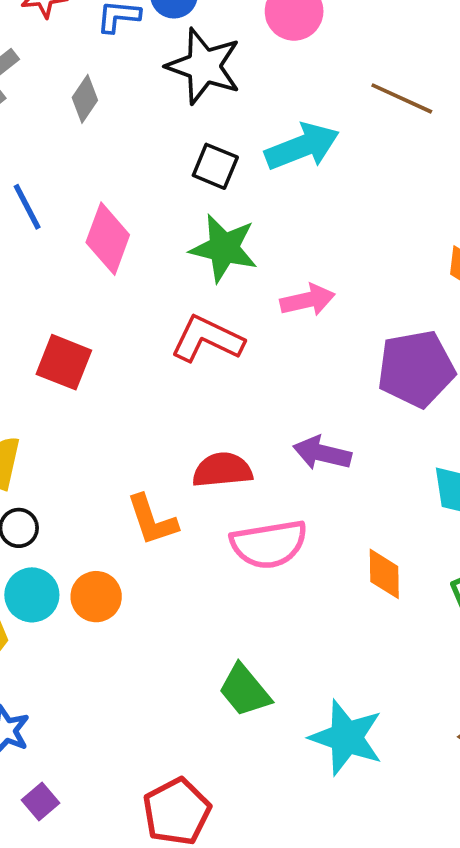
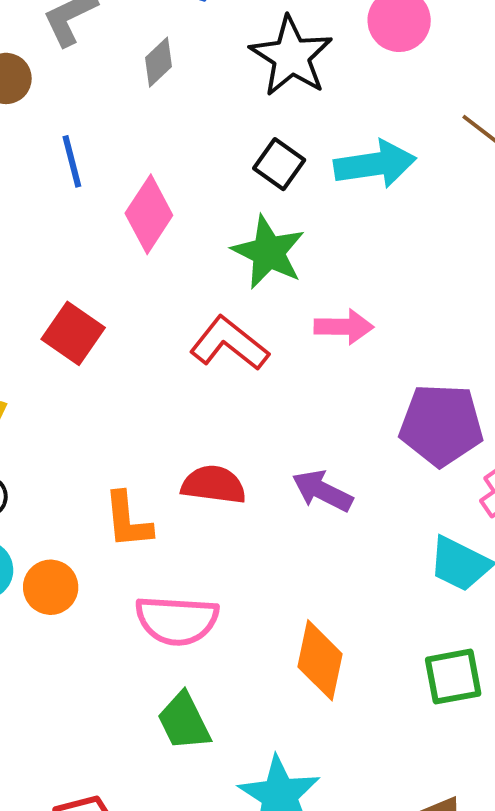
pink semicircle: (269, 544) -> (177, 620), moved
orange diamond: (384, 574) -> (320, 660), moved, size x1.4

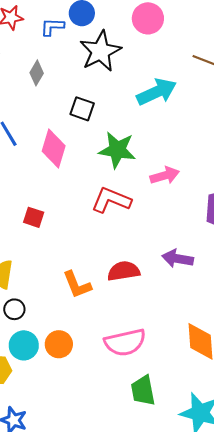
black star: (291, 56) -> (100, 51), turned 30
black square: (279, 164) -> (82, 109), moved
red square: (73, 333) -> (34, 217), size x0.7
orange L-shape: (128, 520) -> (77, 285), moved
green trapezoid: (184, 721) -> (143, 391), turned 32

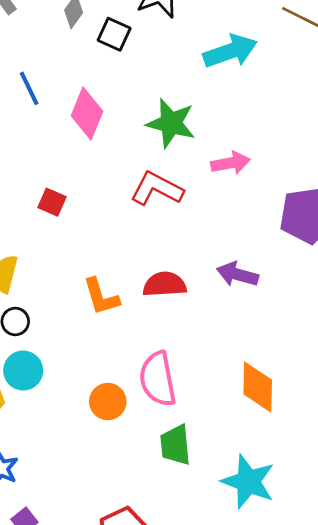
black square: (82, 109) -> (114, 34), moved
pink semicircle: (125, 342) -> (158, 379), turned 87
orange circle: (59, 344) -> (108, 402), moved

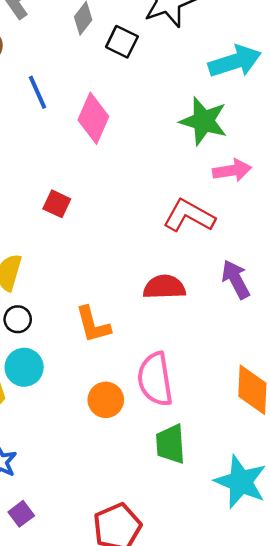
green star: (171, 123) -> (204, 121), moved
red L-shape: (157, 189) -> (189, 216), moved
purple arrow: (237, 274) -> (236, 279), turned 45
orange L-shape: (101, 297) -> (93, 325), moved

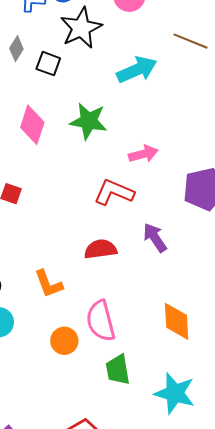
green star: (204, 121) -> (89, 121), moved

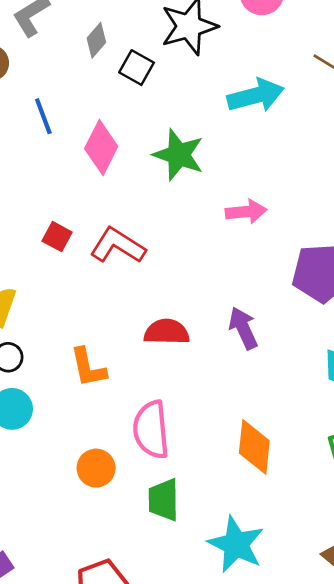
red L-shape: (114, 192) -> (118, 246), moved
orange circle: (64, 341) -> (96, 468), moved

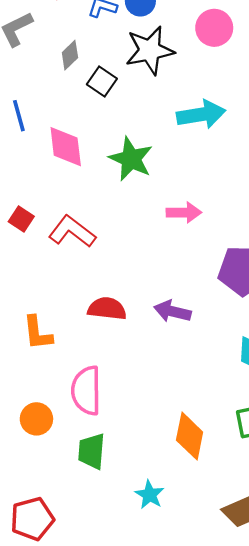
pink diamond: (101, 147) -> (66, 147), turned -39
purple arrow: (243, 328) -> (173, 311), turned -57
orange diamond: (254, 447) -> (190, 436), moved
cyan star: (236, 544) -> (150, 495), size x0.6

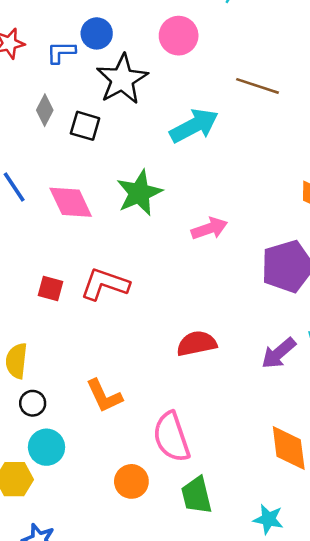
green star: (131, 159) -> (139, 193), turned -30
red semicircle: (107, 309) -> (197, 344), moved
purple arrow: (173, 311) -> (279, 353), moved, turned -36

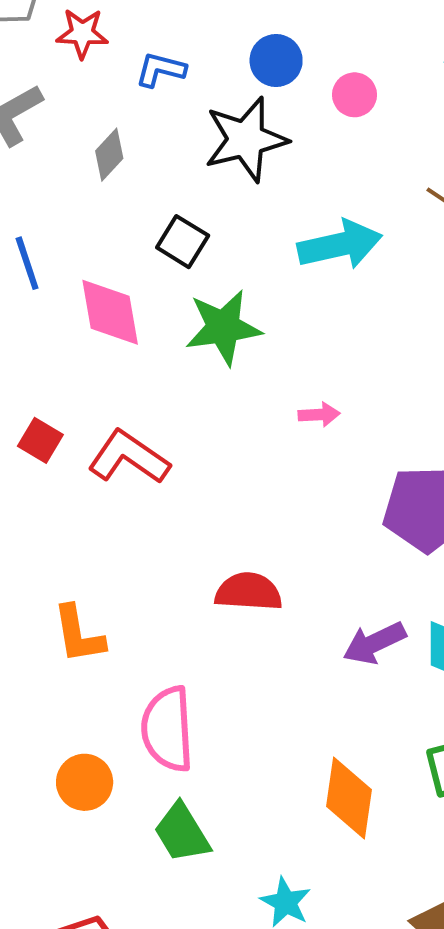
blue circle: (97, 33) -> (276, 61), moved
pink circle: (179, 36) -> (355, 95), size x0.7
black square: (85, 126) -> (183, 242), moved
pink arrow: (209, 228) -> (319, 415), size x0.7
green trapezoid: (197, 495) -> (182, 833), turned -33

